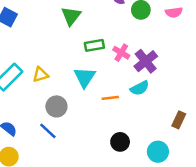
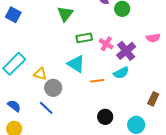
pink semicircle: (174, 12) -> (153, 38), moved
yellow triangle: (41, 75) -> (40, 74), moved, turned 32
cyan triangle: (85, 77) -> (76, 64), turned -30

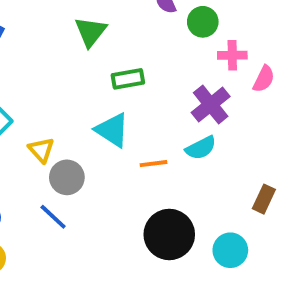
pink semicircle: (153, 38) -> (264, 79), turned -56
pink cross: (106, 44) -> (232, 55), moved, turned -32
yellow triangle: (40, 74) -> (41, 150), turned 32
black circle: (105, 117) -> (169, 234), size x1.6

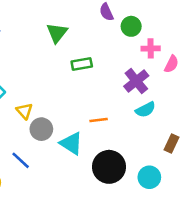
cyan triangle: (112, 130) -> (71, 143), moved
cyan semicircle: (201, 148) -> (145, 110), moved
blue line: (53, 217) -> (21, 160), moved

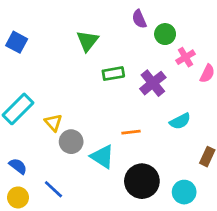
pink cross: (151, 48) -> (185, 57), turned -30
purple cross: (136, 81) -> (153, 83), moved
blue line: (21, 160) -> (53, 189), moved

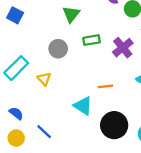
gray circle: (71, 142) -> (58, 49), moved

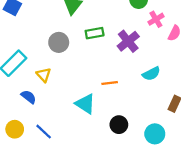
blue semicircle: (16, 113) -> (29, 97), moved
black circle: (114, 125) -> (119, 125), size x0.6
yellow circle: (16, 138) -> (15, 129), moved

